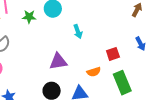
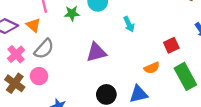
purple triangle: (58, 61) -> (96, 52), moved

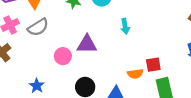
red square: (171, 45) -> (153, 65), moved
pink circle: (39, 76) -> (63, 56), moved

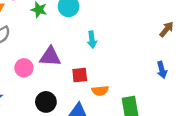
red square: (153, 65) -> (80, 75), moved

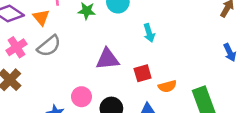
pink circle: (24, 68) -> (81, 97), moved

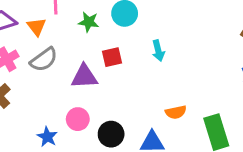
purple triangle: (107, 59) -> (84, 77), moved
red square: (143, 73) -> (112, 57), moved

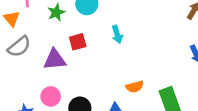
green star: (89, 22) -> (56, 12), turned -30

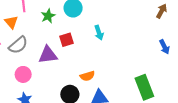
orange semicircle: (135, 87) -> (87, 76), moved
pink circle: (51, 96) -> (23, 74), moved

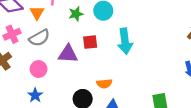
cyan arrow: (99, 33) -> (125, 41), size x1.6

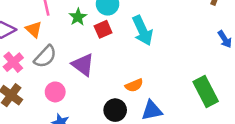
red square: (90, 42) -> (103, 29), moved
purple triangle: (68, 54) -> (83, 65), turned 50

